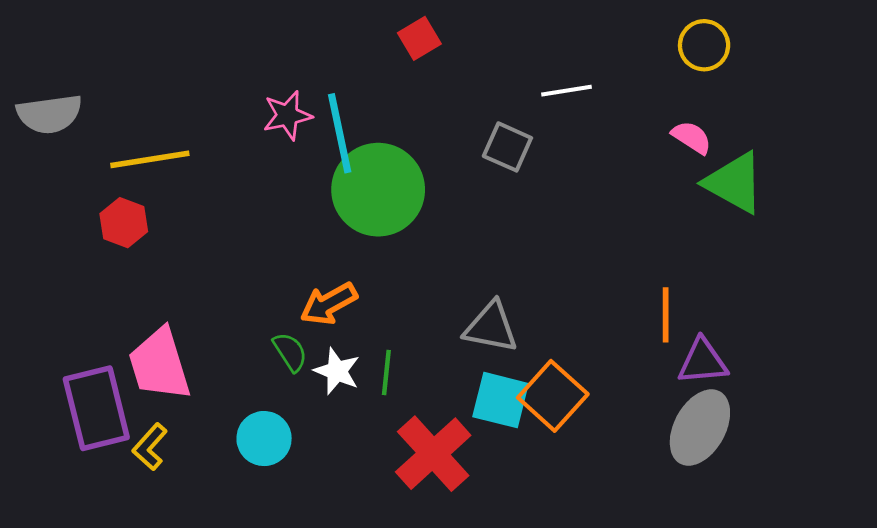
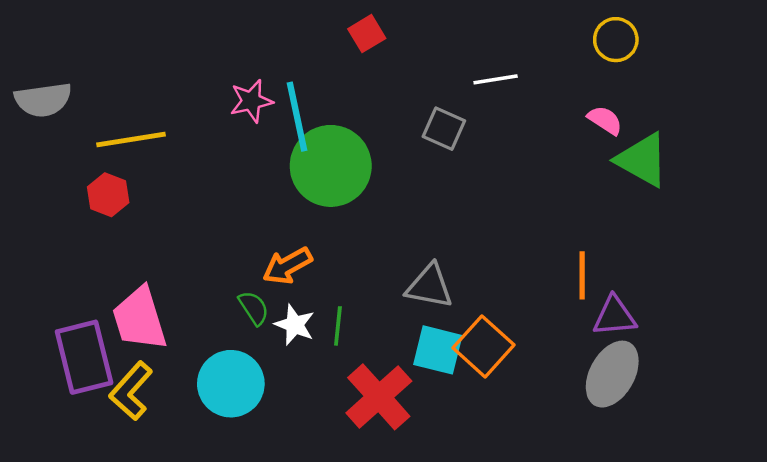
cyan circle: (264, 439) -> (231, 384), size x1.4
yellow L-shape: (150, 447) -> (131, 391), size x1.4

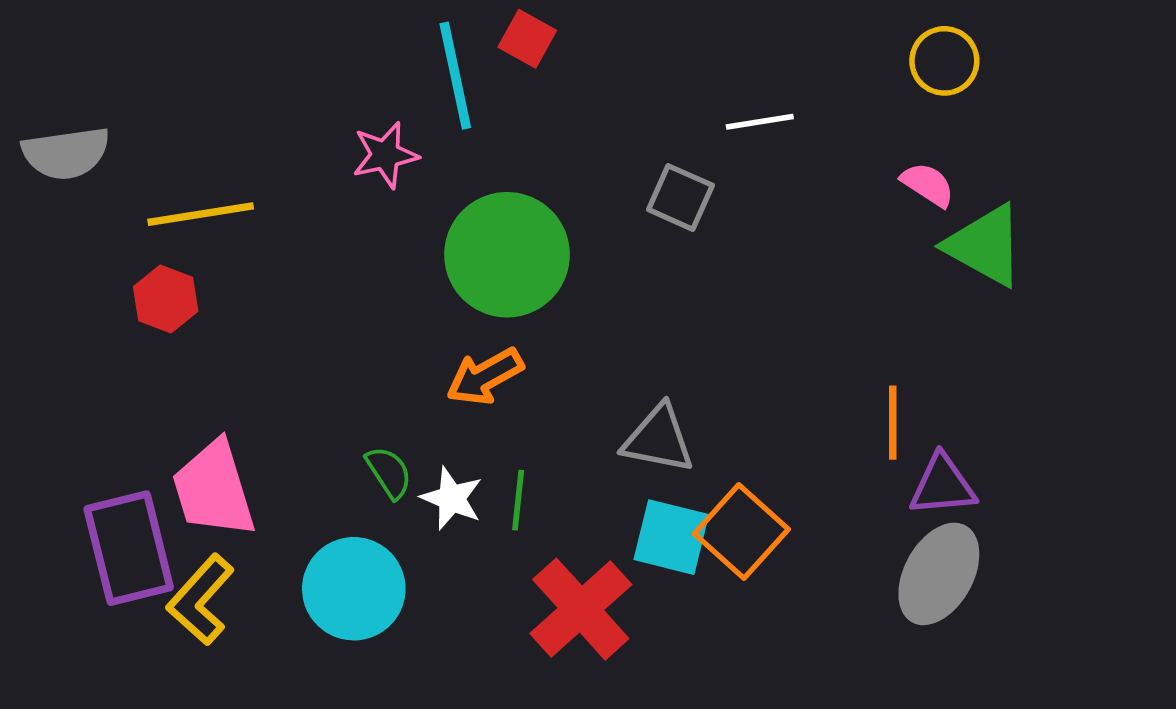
red square: (367, 34) -> (527, 39), moved, turned -30
cyan line: (297, 117) -> (455, 76), moved
orange arrow: (287, 266) -> (485, 376), moved

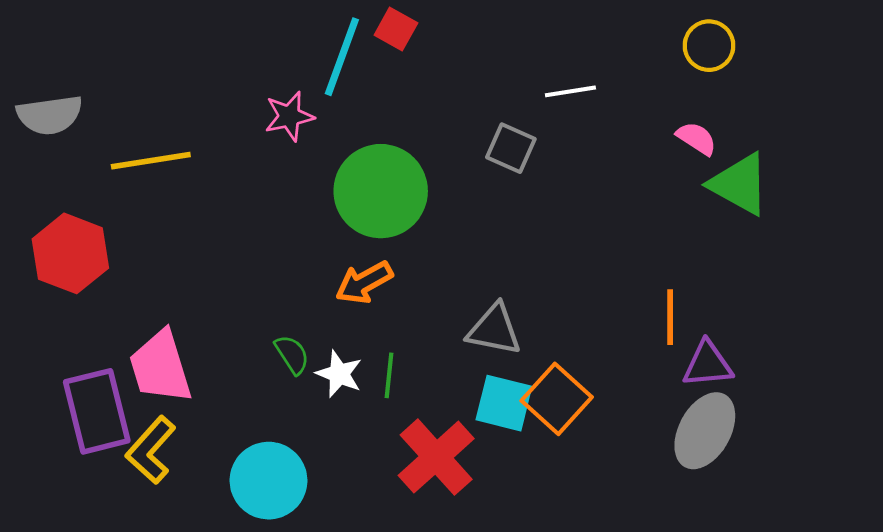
cyan line: (455, 76) -> (342, 57), turned 32
red hexagon: (166, 299) -> (70, 253), moved, size x1.6
cyan circle: (354, 589) -> (269, 481), moved

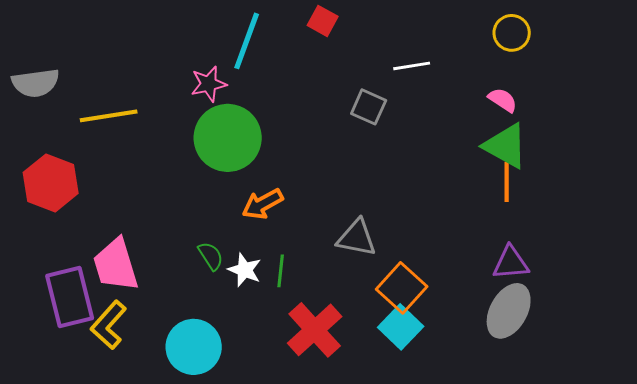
red square: (396, 29) -> (323, 21), moved
green triangle: (739, 184) -> (506, 146), moved
green circle: (381, 191) -> (228, 138), moved
orange line: (670, 317) -> (507, 182), moved
cyan square: (504, 403) -> (401, 327), moved, turned 30

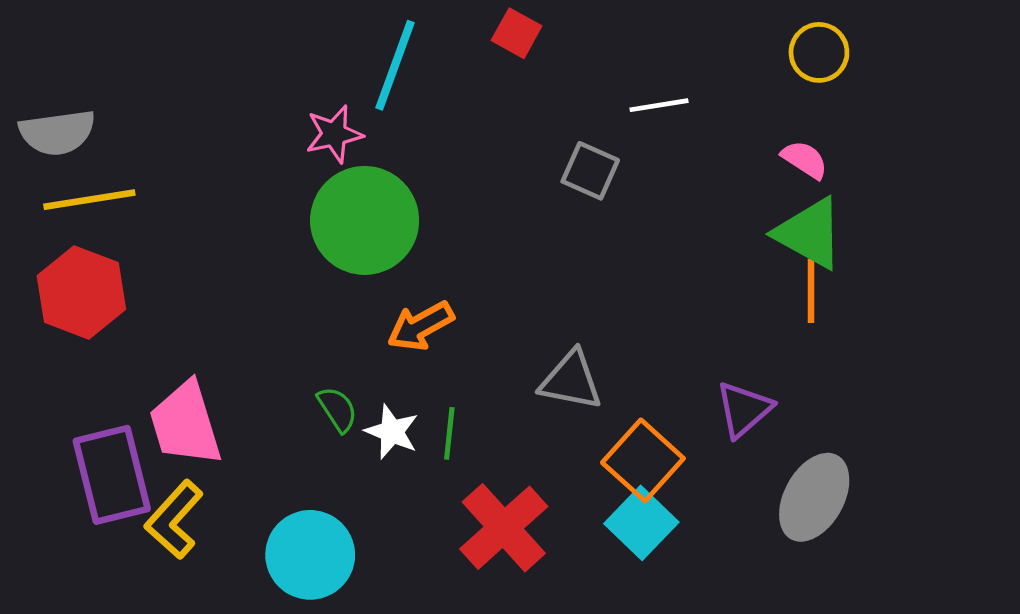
yellow line: (109, 116) -> (89, 200), moved
purple triangle: (511, 263) -> (744, 409), moved, turned -36

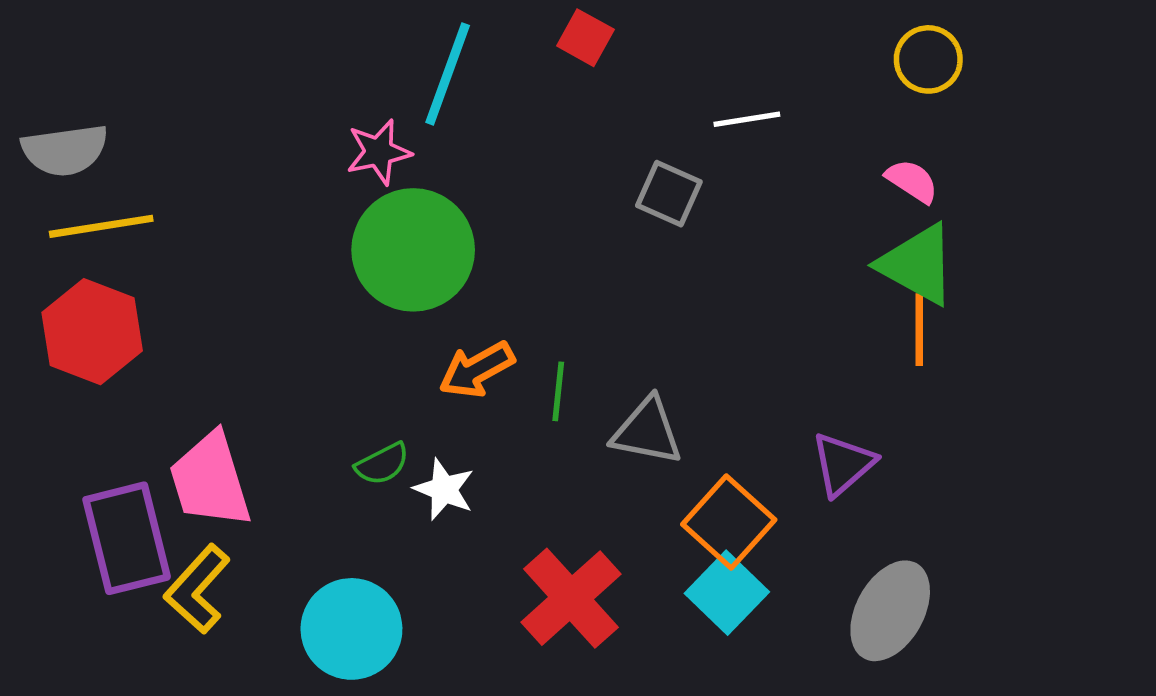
green semicircle: (337, 409) -> (382, 464), turned 96
green line: (449, 433) -> (558, 391), moved
gray ellipse: (814, 497) -> (890, 611), moved

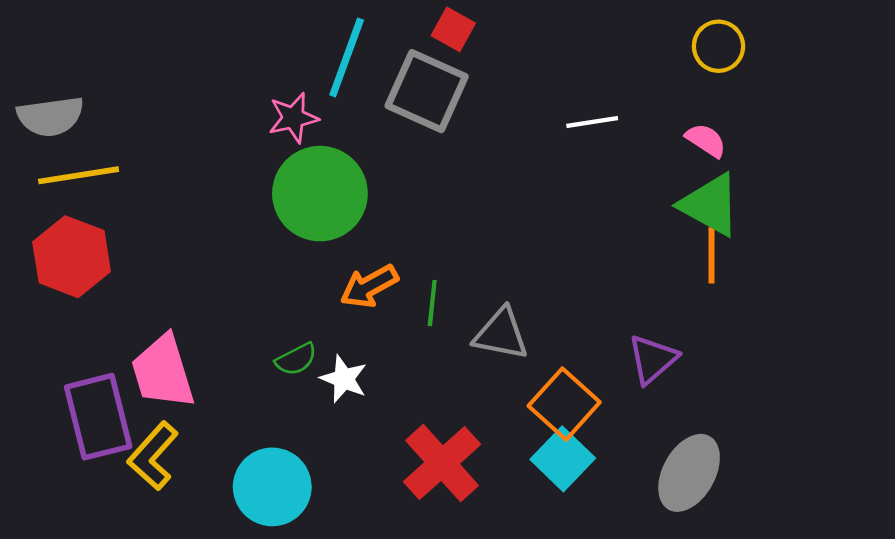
white line: (747, 119) -> (592, 122), moved
gray square: (669, 194) -> (427, 91), moved, size x1.6

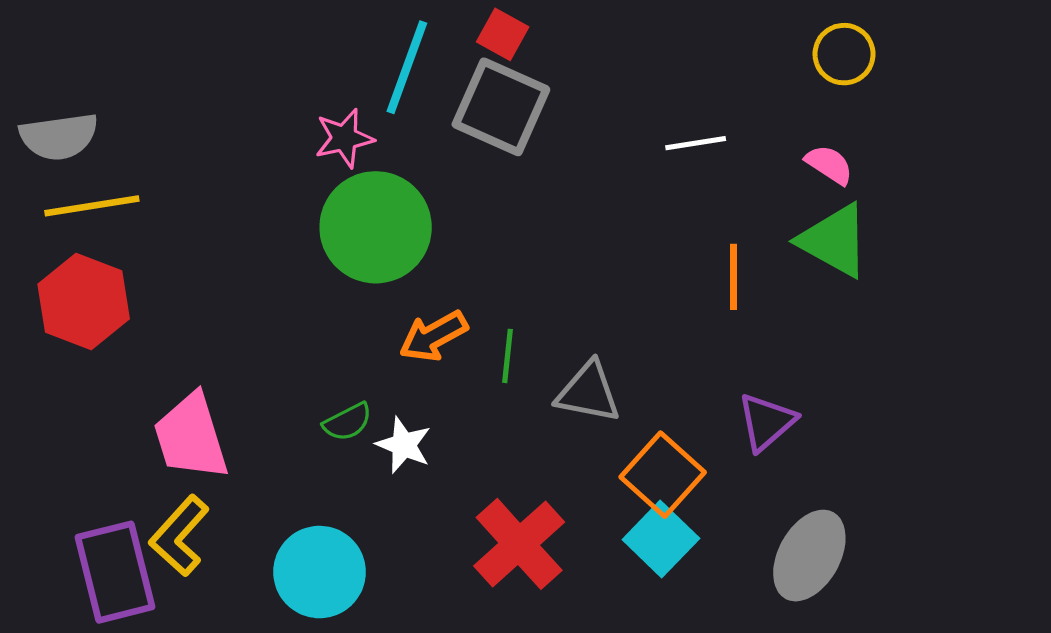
red square: (453, 29) -> (503, 34), moved
orange line: (711, 255) -> (734, 277), moved
purple rectangle: (98, 417) -> (115, 572), moved

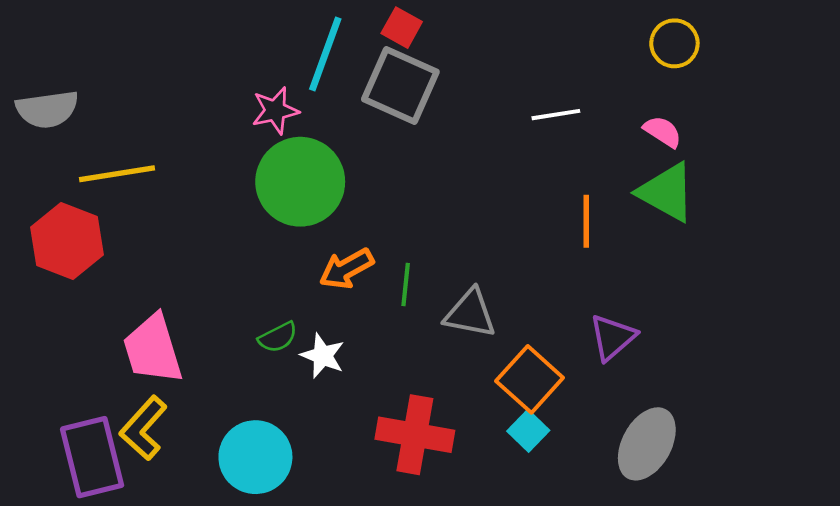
yellow line: (92, 206) -> (117, 174), moved
cyan square: (661, 539) -> (528, 431), size x0.7
red cross: (519, 544) -> (415, 435), turned -38

